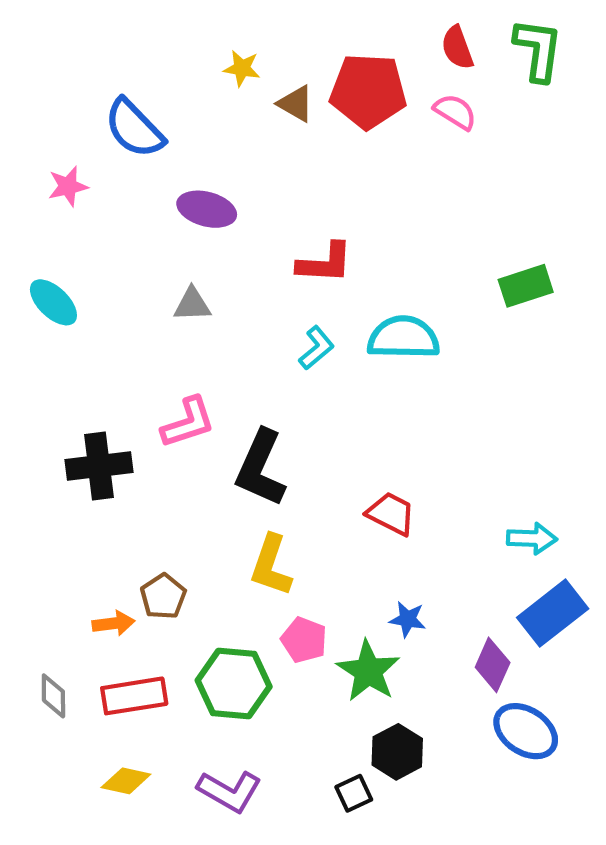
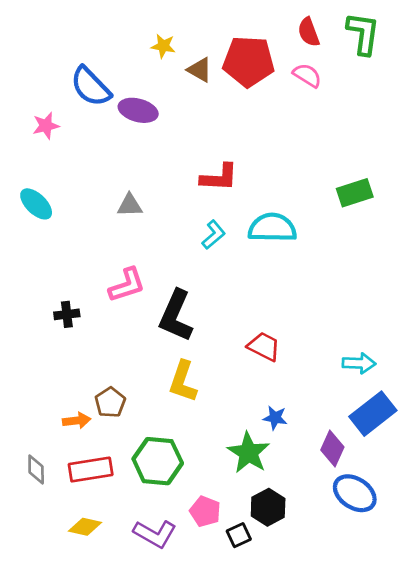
purple ellipse: (207, 209) -> (138, 110), moved
black cross: (99, 466) -> (67, 314), size x0.6
pink pentagon: (304, 640) -> (205, 511), moved

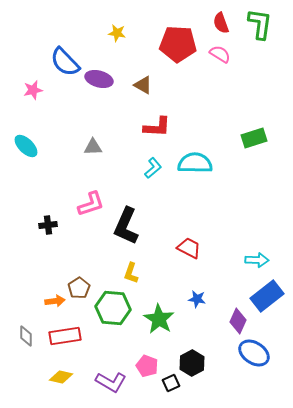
brown triangle: (200, 70) -> (143, 85), moved
yellow L-shape: (183, 381) -> (131, 273), size x0.7
green star: (249, 453) -> (159, 319), moved
green hexagon: (158, 461) -> (113, 308), moved

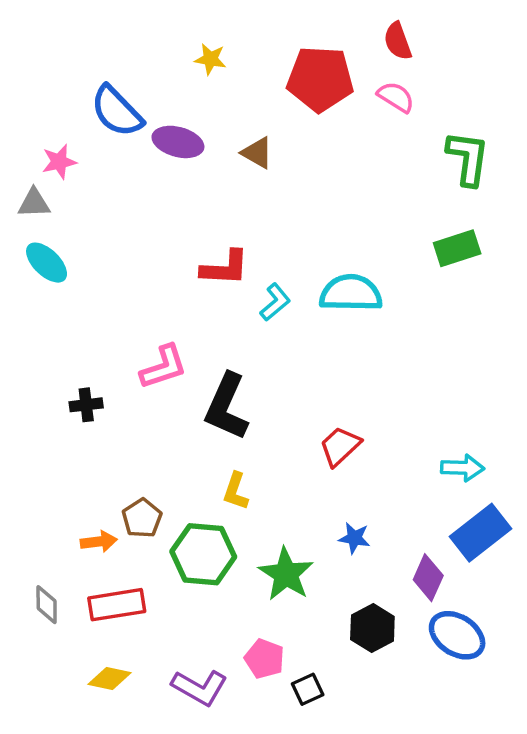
green L-shape: (260, 24) -> (468, 158), moved
red L-shape: (157, 127) -> (225, 268), moved
gray triangle: (93, 147) -> (34, 203), moved
red trapezoid: (189, 248) -> (340, 446), turned -70
black hexagon: (192, 363) -> (372, 628), moved

